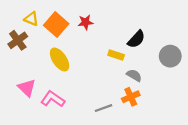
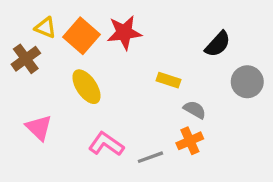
red star: (86, 22) -> (124, 33), size x1.5
black semicircle: (136, 39) -> (218, 44), moved
pink L-shape: (53, 99) -> (106, 144), moved

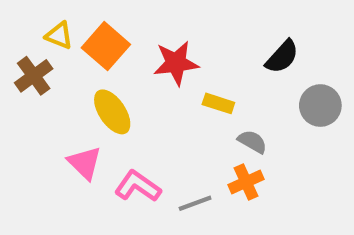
red star: (124, 33) -> (176, 63), moved
pink triangle: (39, 128) -> (85, 163), moved

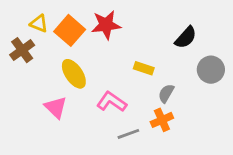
red star: (176, 63) -> (106, 25), moved
gray semicircle: (252, 142) -> (166, 93), turned -90
pink L-shape: (138, 186) -> (112, 102), moved

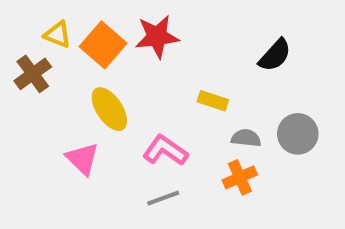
gray circle: (211, 70) -> (298, 134), moved
gray semicircle: (166, 93) -> (246, 138), turned 66
gray line: (128, 134) -> (163, 198), moved

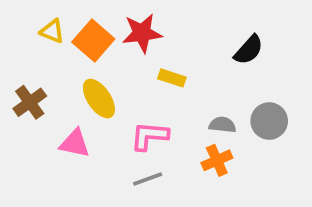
brown cross: (33, 74) -> (30, 102), moved
yellow rectangle: (213, 101) -> (172, 78), moved
pink L-shape: (165, 150) -> (149, 136), turned -30
pink triangle: (82, 159) -> (75, 143), turned -32

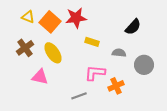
brown cross: (30, 102) -> (25, 48), moved
gray semicircle: (222, 125) -> (119, 53), moved
pink L-shape: (149, 136) -> (95, 73), moved

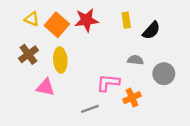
yellow rectangle: (92, 42) -> (126, 20), moved, turned 64
yellow ellipse: (53, 53) -> (60, 60), turned 30

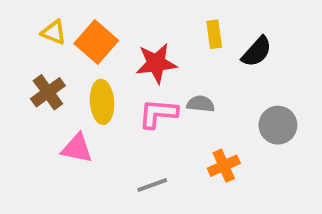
red star: (86, 20) -> (156, 63), moved
gray semicircle: (135, 60) -> (201, 104), moved
pink L-shape: (108, 83) -> (158, 113), moved

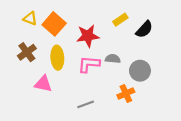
yellow rectangle: (214, 34) -> (120, 20), turned 64
gray circle: (278, 125) -> (140, 71), moved

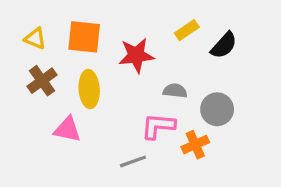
yellow triangle: (30, 18) -> (35, 39), moved
orange square: (54, 24) -> (84, 37), turned -35
pink L-shape: (89, 64) -> (158, 126), moved

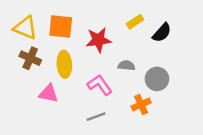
yellow triangle: (35, 39) -> (25, 28), size x1.5
brown cross: (42, 81) -> (30, 58), turned -30
pink L-shape: (158, 126) -> (100, 85), moved, turned 50

